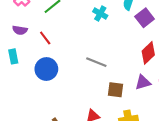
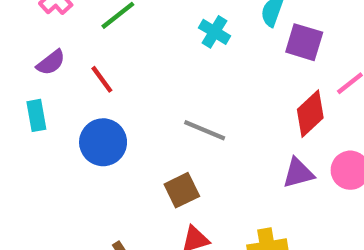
purple square: (145, 18) -> (304, 42), turned -36
purple semicircle: (20, 30) -> (51, 62), turned -48
brown square: (116, 90) -> (182, 190), moved, turned -35

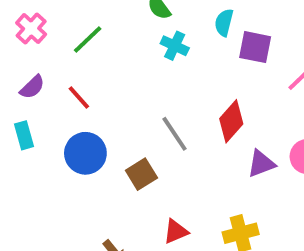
red diamond: (310, 114) -> (231, 121), moved
gray line: (205, 130) -> (174, 134), turned 39
brown square: (182, 190) -> (141, 174), moved

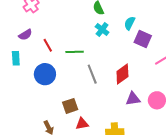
green line: (88, 39) -> (75, 52), moved, turned 30
brown square: (141, 174) -> (70, 106), moved

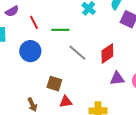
gray line: (92, 74) -> (77, 53), turned -30
brown square: (70, 106) -> (54, 84), turned 35

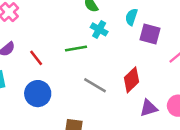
green line: (60, 30) -> (76, 49), moved

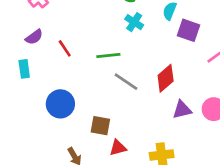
green line: (76, 49) -> (108, 56), moved
blue circle: (38, 94) -> (60, 104), moved

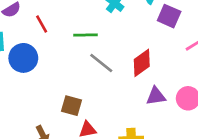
blue circle: (60, 104) -> (23, 58), moved

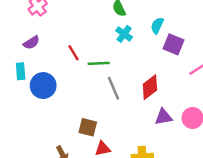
red line: (42, 24) -> (74, 53), moved
gray line: (101, 63) -> (113, 88), turned 30

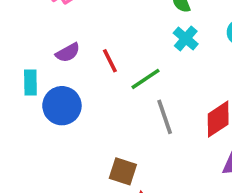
purple semicircle: (31, 43) -> (68, 53), moved
green line: (99, 63) -> (145, 79), turned -35

